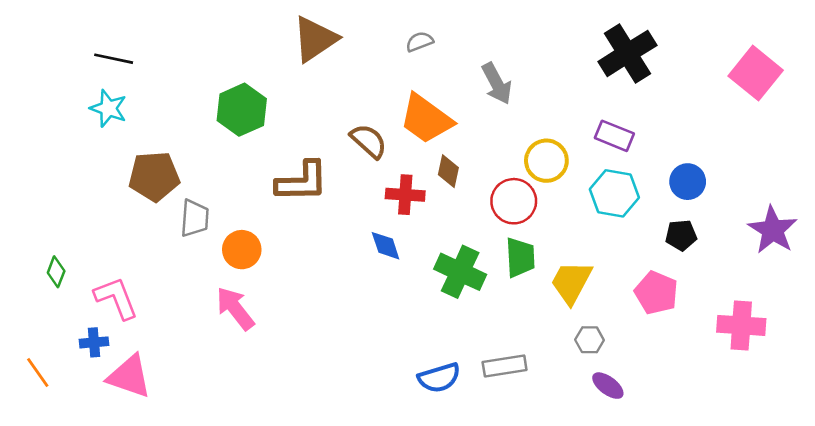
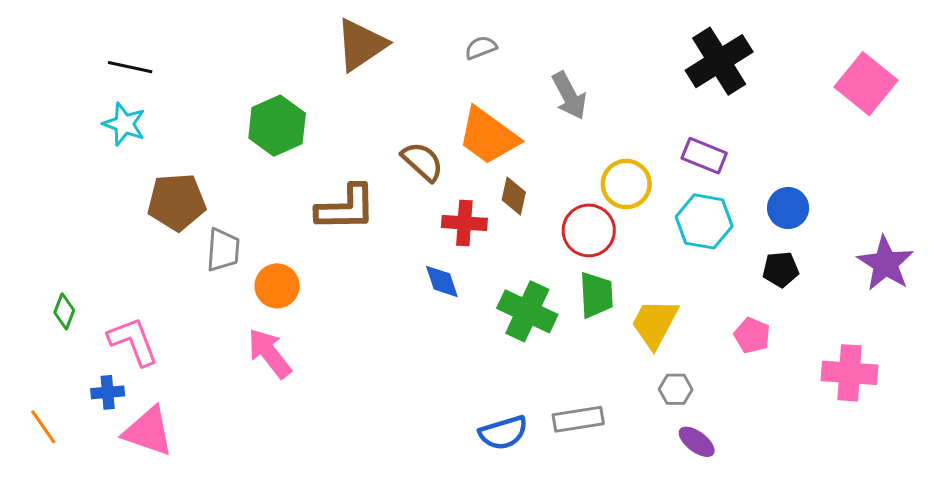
pink pentagon: (656, 293) -> (752, 335), size x0.7

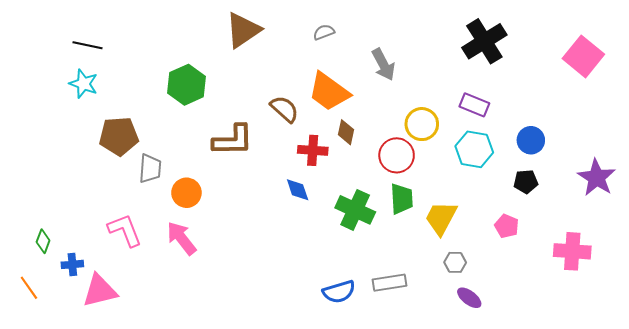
green diamond: (64, 311) -> (43, 241), moved
pink L-shape: (133, 341) -> (125, 230), moved
pink triangle: (148, 431) -> (100, 291), turned -33

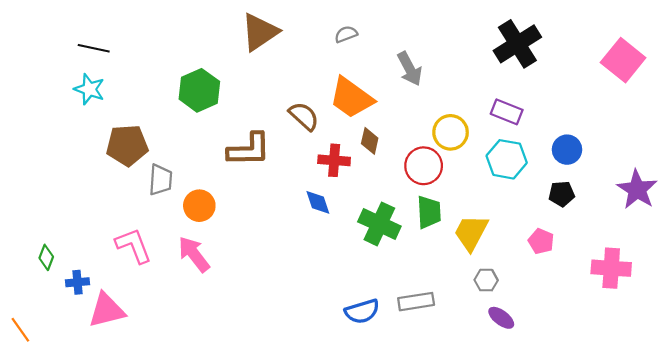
orange line: (29, 288) -> (20, 330), moved

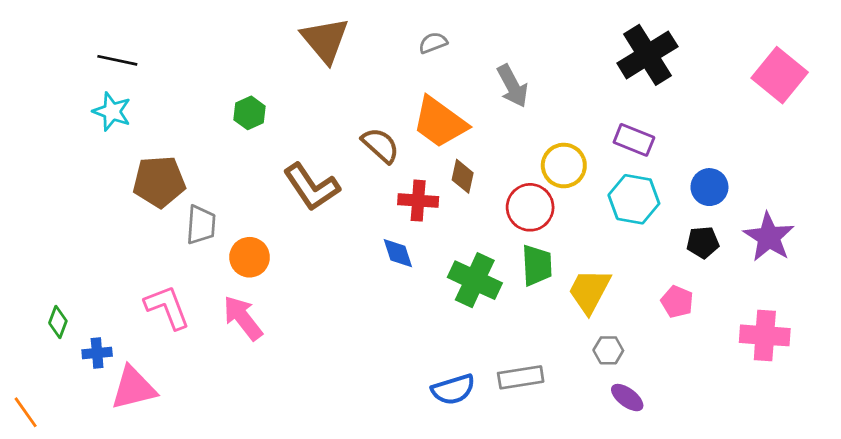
brown triangle: (260, 32) -> (325, 40), turned -36
green hexagon: (199, 90) -> (250, 113), size x0.6
brown L-shape: (249, 150) -> (312, 187), turned 57
purple star: (637, 189) -> (769, 237), moved

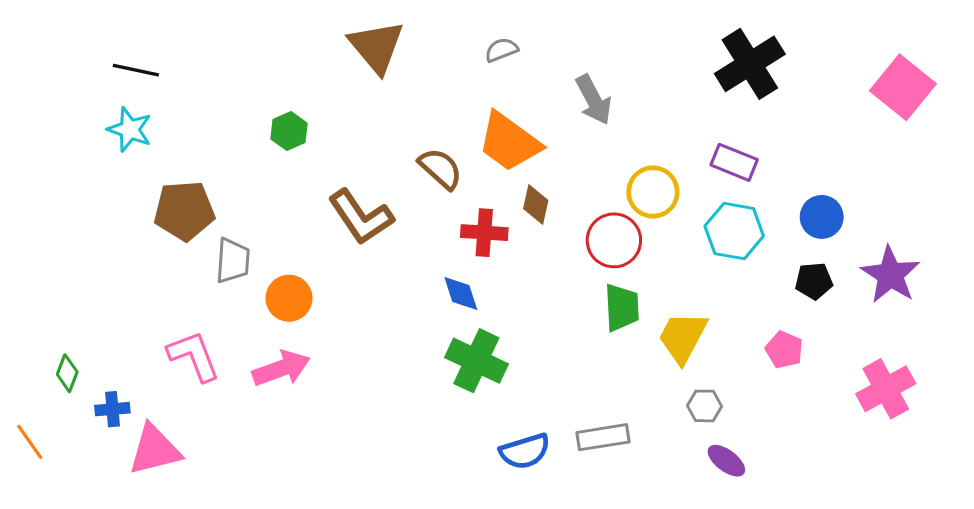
green cross: (475, 280) -> (476, 361), moved
pink arrow: (243, 318) -> (281, 368), turned 108
pink cross: (765, 335) -> (886, 389), turned -33
orange line: (26, 412) -> (30, 442), moved

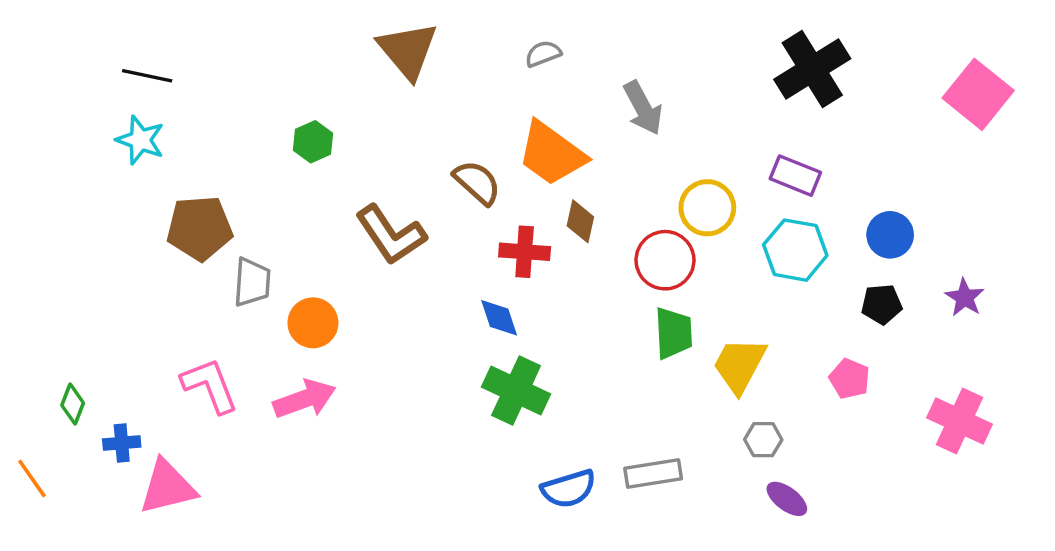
purple star: (890, 275) -> (965, 297), size x0.6
pink cross: (886, 389) -> (959, 421), turned -36

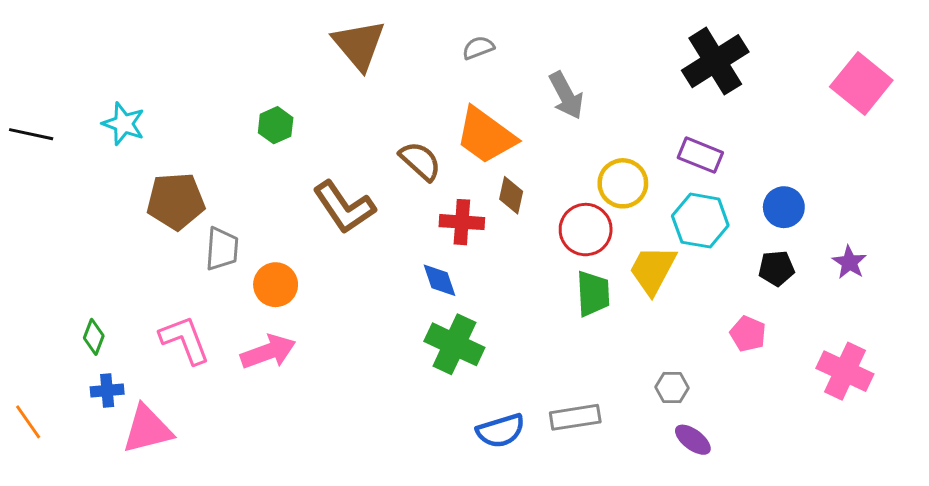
black line: (147, 76) -> (31, 134), moved
yellow trapezoid: (739, 365) -> (653, 270), moved
green diamond: (73, 404) -> (94, 337), moved

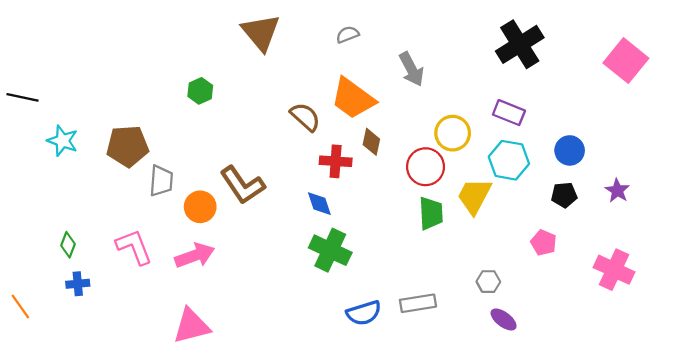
cyan star: (124, 124) -> (63, 141), moved
brown L-shape: (344, 207) -> (242, 185), moved
pink triangle: (147, 429) -> (192, 326), moved

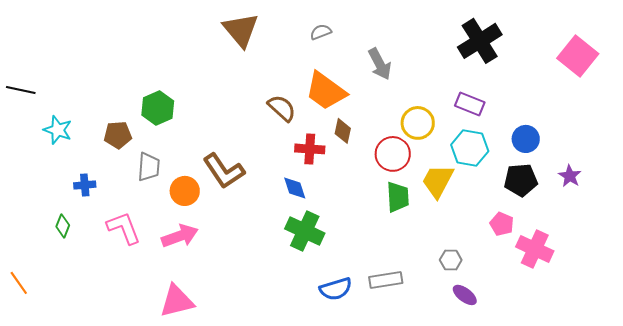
green hexagon: (200, 91) -> (158, 108), moved, size x1.4
brown pentagon: (128, 146) -> (118, 135), size x0.7
black pentagon: (564, 195) -> (521, 180), size x1.4
pink cross: (614, 270) -> (535, 249), moved
blue cross: (78, 284) -> (85, 185), moved

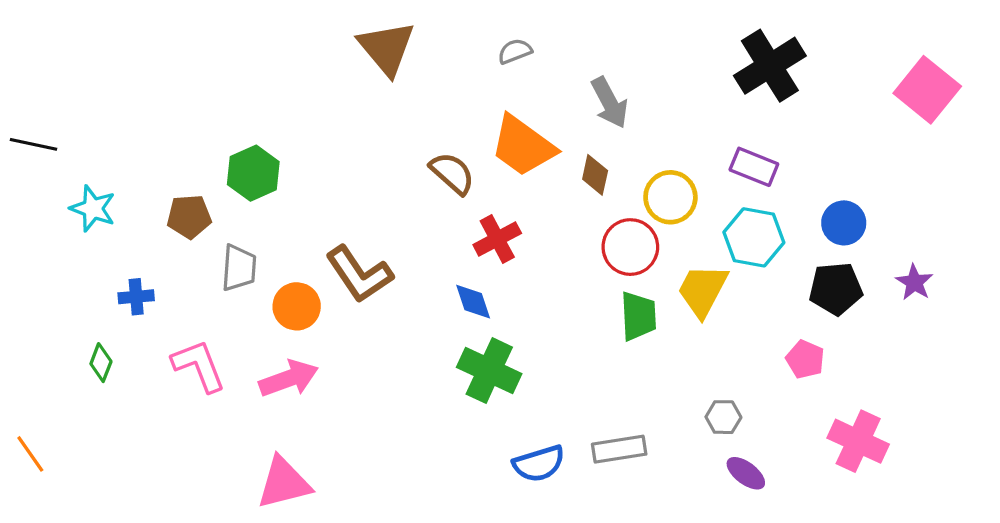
brown diamond: (343, 131) -> (595, 175), moved
red cross: (310, 149) -> (497, 239), turned -32
pink cross: (535, 249) -> (858, 441), moved

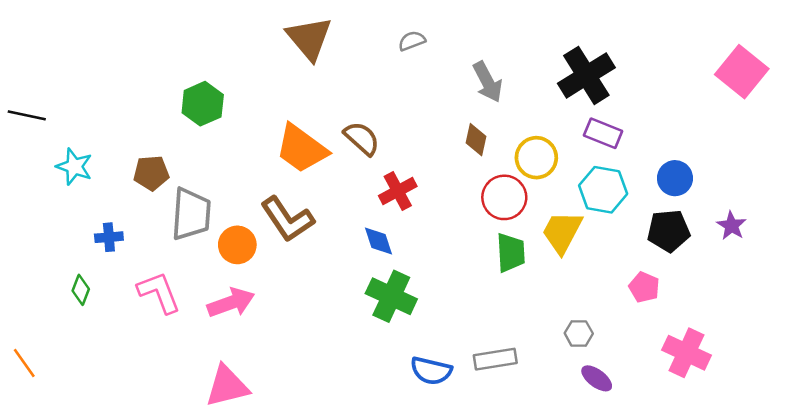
black cross: (770, 66) -> (586, 75), moved
orange trapezoid: (523, 146) -> (301, 149), moved
green hexagon: (253, 173) -> (203, 104), moved
gray trapezoid: (239, 268) -> (191, 214), size x1.4
blue semicircle: (539, 464) -> (431, 371), turned 30

